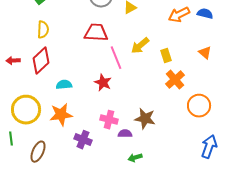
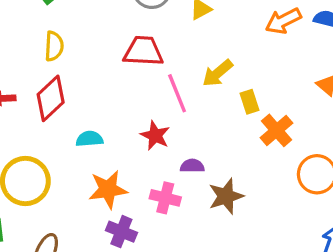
yellow rectangle: (166, 56) -> (250, 102), moved
orange star: (61, 115) -> (108, 189), moved
brown star: (145, 119) -> (226, 196), turned -30
purple semicircle: (125, 134) -> (192, 166), moved

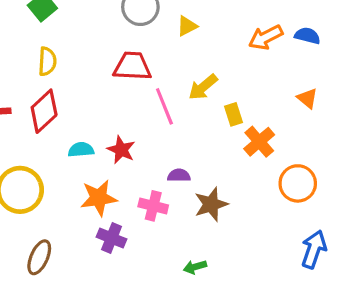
red star: (155, 135) -> (121, 150), moved

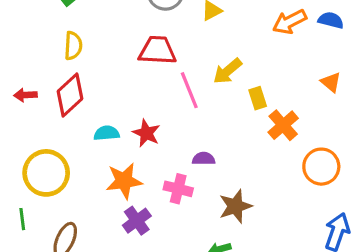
brown star: (211, 204) -> (235, 206), moved
purple cross: (111, 238) -> (137, 221), turned 32

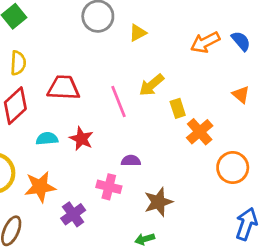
blue semicircle: (331, 20) -> (241, 41), turned 35
red trapezoid: (157, 50) -> (63, 88), moved
orange star: (124, 181) -> (40, 187), moved

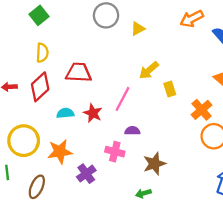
orange arrow: (205, 42) -> (192, 19), moved
pink line: (118, 102) -> (122, 99), moved, turned 50
orange cross: (200, 132) -> (202, 110), moved

